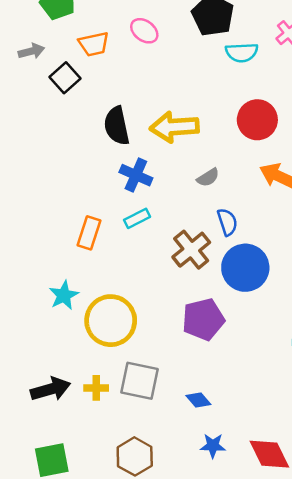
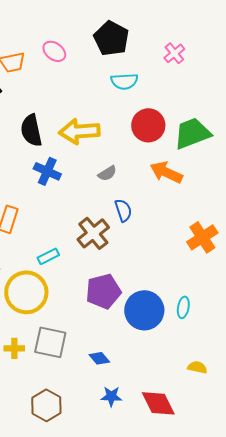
cyan semicircle: (242, 52) -> (124, 81), moved
cyan rectangle: (137, 218) -> (48, 256), moved
blue circle: (245, 268) -> (144, 310), moved

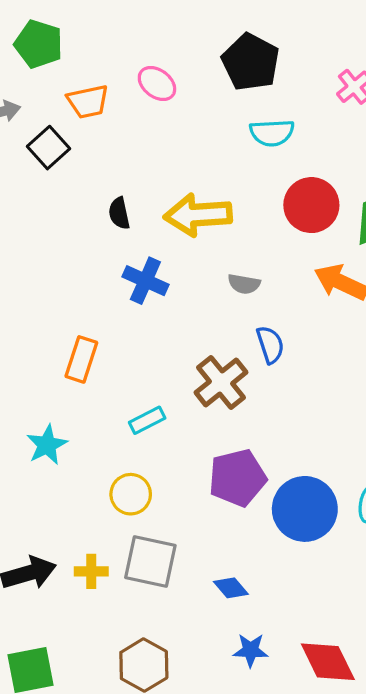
black semicircle: (31, 130) -> (119, 213), size x0.6
gray semicircle: (107, 173) -> (244, 284), turned 42
yellow circle: (26, 292) -> (131, 494), moved, size x0.6

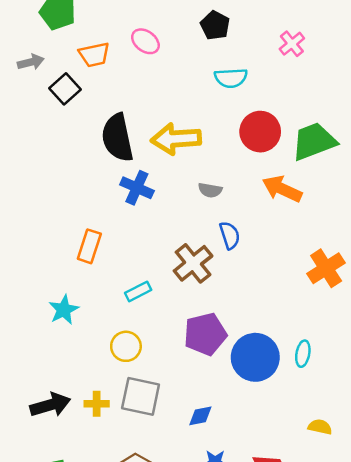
black pentagon: (251, 62) -> (215, 25), size x0.7
black semicircle: (119, 213) -> (117, 138), size x2.0
blue diamond: (231, 588) -> (200, 416), turned -60

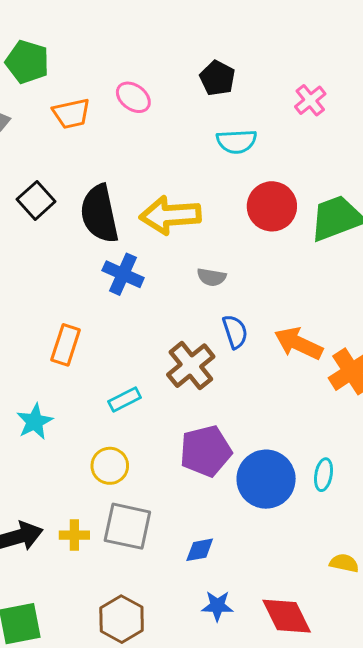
black square: (65, 89) -> (36, 200), moved
orange arrow: (282, 189) -> (298, 343), moved

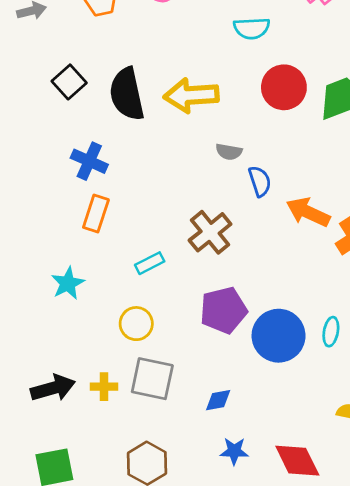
blue cross: (123, 274) -> (89, 161), moved
blue semicircle: (235, 332) -> (260, 181), moved

